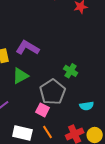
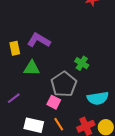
green triangle: (20, 76) -> (32, 68), turned 30
cyan semicircle: (87, 106) -> (98, 98), size x1.5

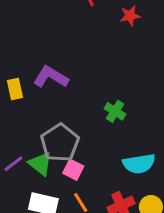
green triangle: (32, 68) -> (40, 164), moved, turned 36
gray pentagon: (64, 84) -> (60, 143), moved

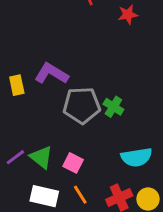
gray pentagon: (60, 143) -> (82, 105), moved, turned 30

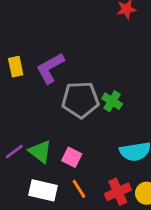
purple L-shape: (51, 74) -> (50, 68), turned -60
yellow rectangle: (17, 85) -> (16, 67), moved

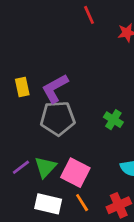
gray pentagon: (80, 100) -> (58, 118), moved
green triangle: (40, 152) -> (45, 167), turned 35
pink square: (72, 157) -> (75, 173), size x1.5

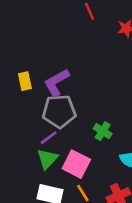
green cross: (113, 120) -> (103, 131), moved
purple line: (21, 167) -> (49, 138), moved

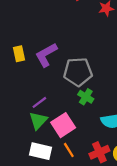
gray pentagon: (59, 111) -> (78, 72), moved
pink square: (76, 164) -> (63, 125), turned 30

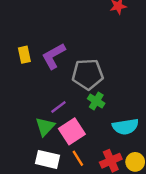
purple line: (39, 102) -> (58, 107), moved

